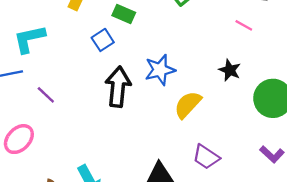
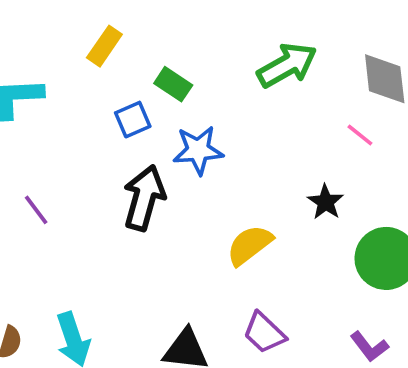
blue star: (160, 70) -> (198, 150), moved
purple line: (46, 95) -> (36, 210), moved

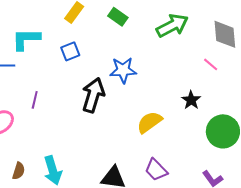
green rectangle: (173, 84) -> (118, 17), moved
blue square: (133, 120) -> (70, 51), moved
purple line: (36, 210) -> (35, 100), turned 48

